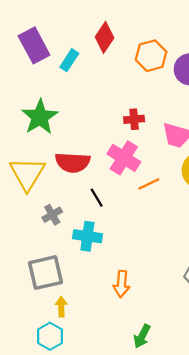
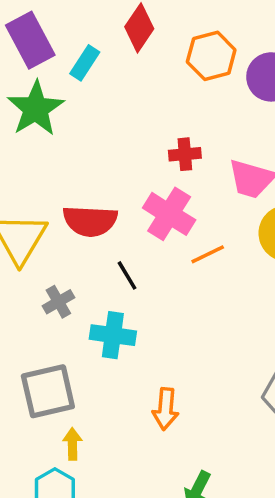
green star: (40, 117) -> (36, 109), moved

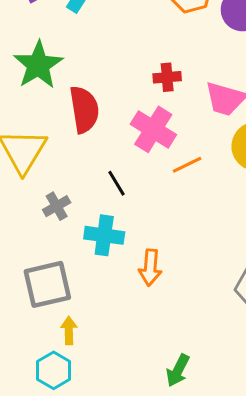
green star: (36, 109) -> (38, 65), moved
red semicircle: (90, 221) -> (84, 109), moved, turned -102
orange arrow: (166, 409) -> (150, 268), moved

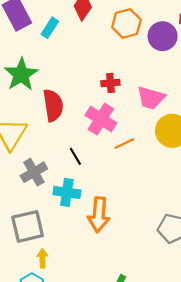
gray cross: (57, 206) -> (34, 172), size x1.4
orange arrow: (150, 268) -> (99, 215), size x1.4

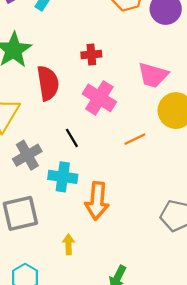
red cross: (110, 83) -> (91, 55), moved
orange line: (124, 144) -> (135, 139), moved
yellow arrow: (42, 258) -> (68, 244), moved

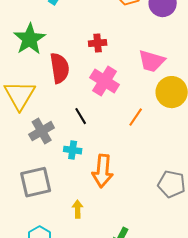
orange line: (135, 139) -> (136, 117), turned -30
cyan cross: (63, 177) -> (73, 150), size x0.7

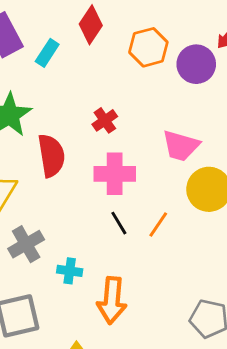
red cross: (98, 43) -> (105, 120), turned -30
pink cross: (105, 81) -> (115, 174), turned -32
black line: (81, 116) -> (119, 223), moved

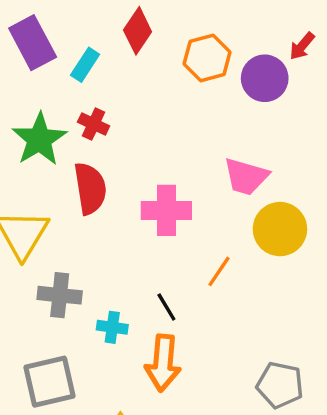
red cross: (105, 120) -> (94, 124), moved, turned -30
black line: (119, 223) -> (166, 307), moved
gray cross: (26, 244) -> (60, 295), turned 36

